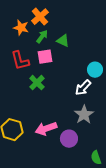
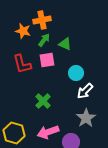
orange cross: (40, 17) -> (42, 20), turned 30
cyan circle: (95, 70) -> (76, 73), moved
green cross: (37, 83) -> (43, 101), moved

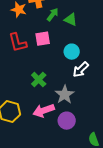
green arrow: (44, 40) -> (53, 15), moved
green triangle: (65, 44) -> (71, 20), moved
gray star: (86, 118) -> (65, 95), moved

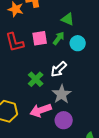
green arrow: (53, 15) -> (59, 38), moved
cyan circle: (72, 52) -> (78, 43), moved
white arrow: (81, 70) -> (59, 69), moved

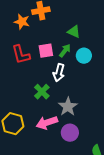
white arrow: (59, 69) -> (59, 73), moved, turned -30

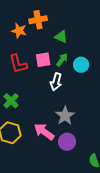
green triangle: (74, 32) -> (61, 37), moved
green cross: (42, 92) -> (11, 101), moved
pink arrow: (47, 123) -> (44, 132), turned 55

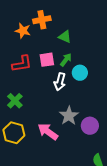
red L-shape: (18, 64) -> (22, 64), turned -85
cyan circle: (81, 65) -> (80, 73), moved
purple circle: (67, 142) -> (90, 126), moved

